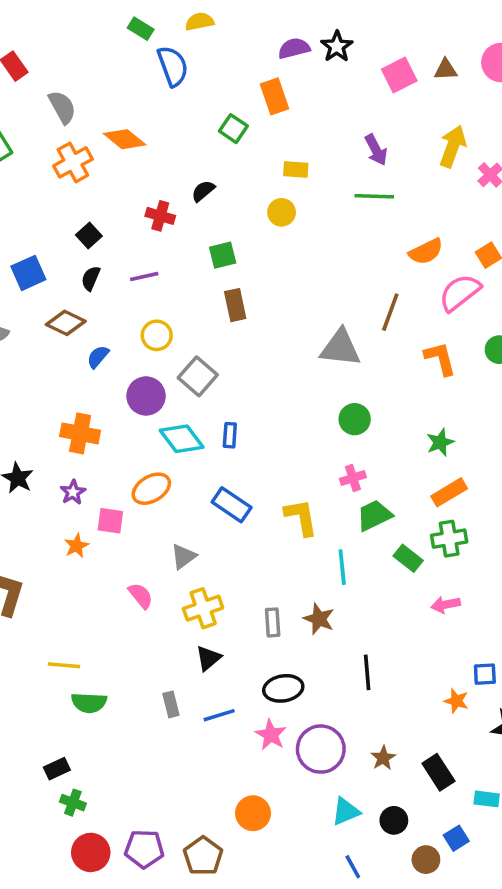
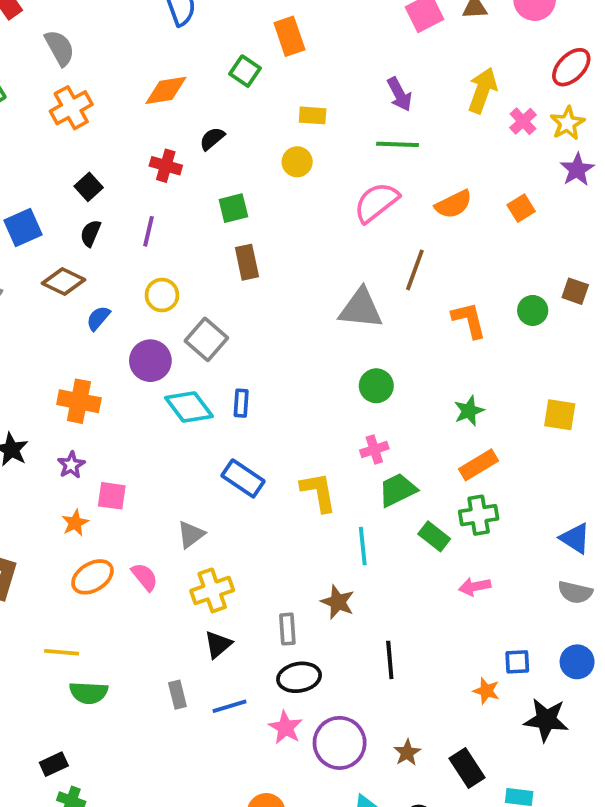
orange diamond: (125, 139) -> (166, 90), moved, turned -48
purple line: (144, 277) -> (148, 231), turned -64
pink semicircle: (460, 293) -> (376, 202), moved
orange ellipse: (151, 489) -> (92, 577), moved
gray rectangle: (273, 622) -> (287, 629), moved

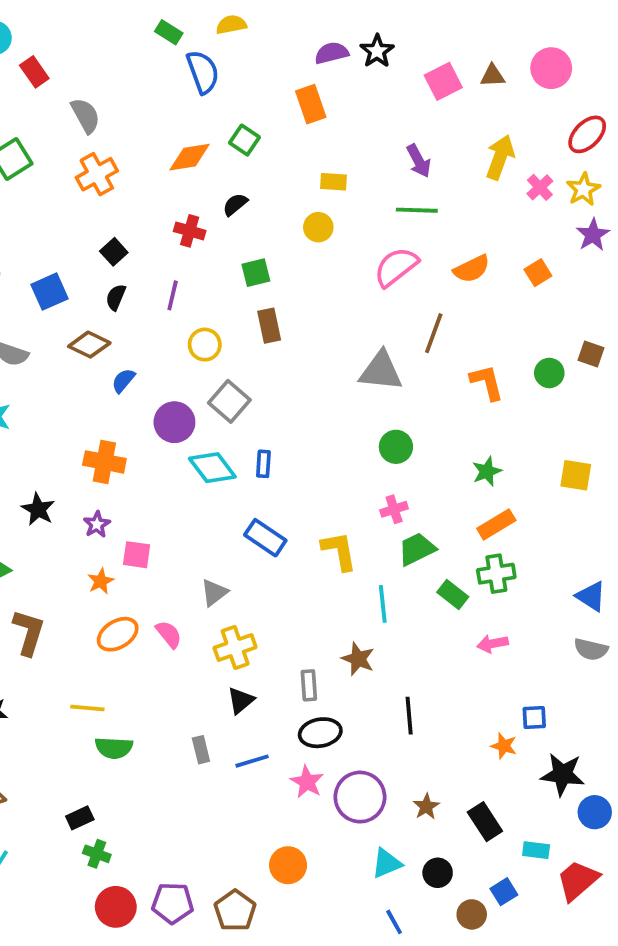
green square: (245, 71) -> (244, 140), moved
yellow circle: (162, 295) -> (205, 345), moved
blue circle: (577, 662) -> (595, 812), moved

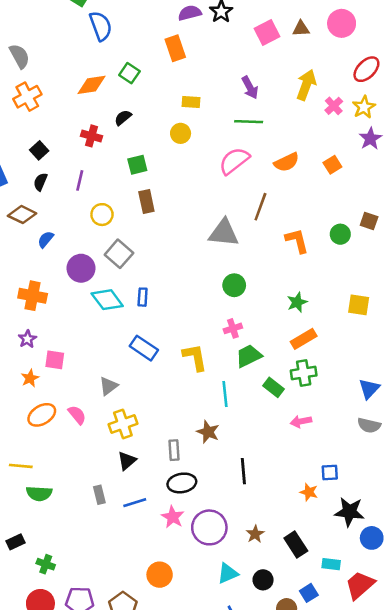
blue triangle: (591, 596) -> (369, 389), turned 40
green cross: (97, 854) -> (46, 564), moved

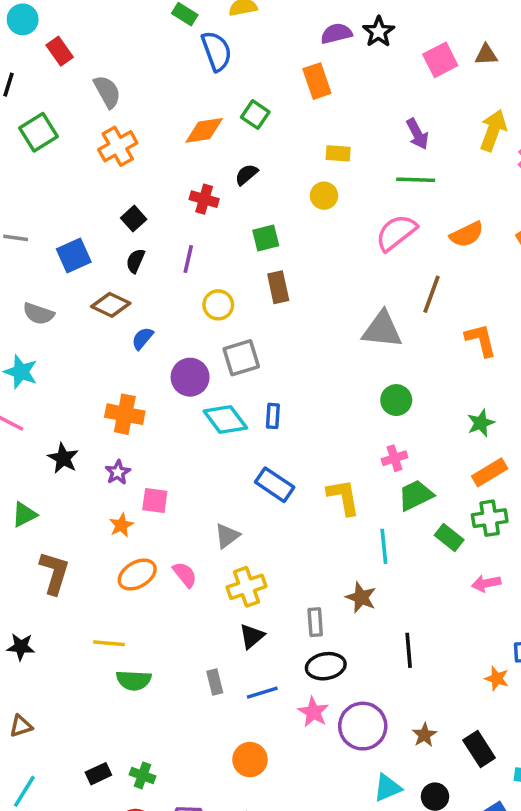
gray square: (119, 254) -> (241, 358), turned 32
black rectangle: (16, 542) -> (98, 774), moved
orange circle: (160, 575) -> (250, 760), moved

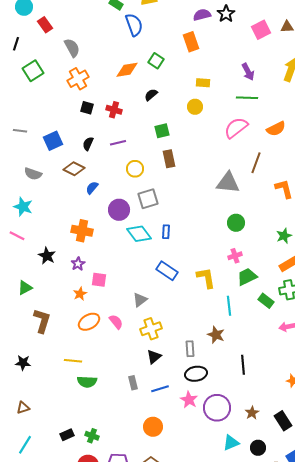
red cross: (204, 199) -> (114, 110), moved
black square: (134, 219) -> (87, 108), moved, turned -32
purple line: (188, 259) -> (118, 143), turned 63

